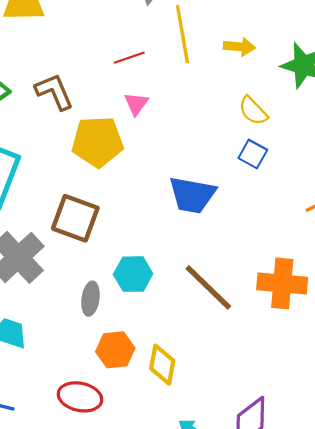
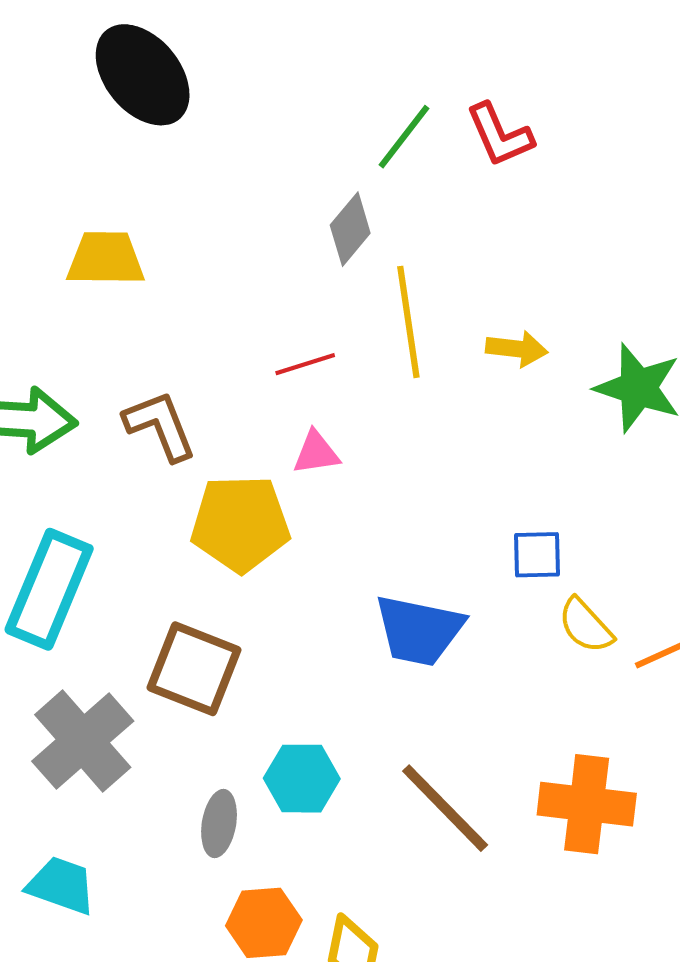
pink triangle: (136, 104) -> (316, 453), turned 44
yellow semicircle: (253, 111) -> (586, 626), moved
blue square: (253, 154) -> (537, 555), turned -32

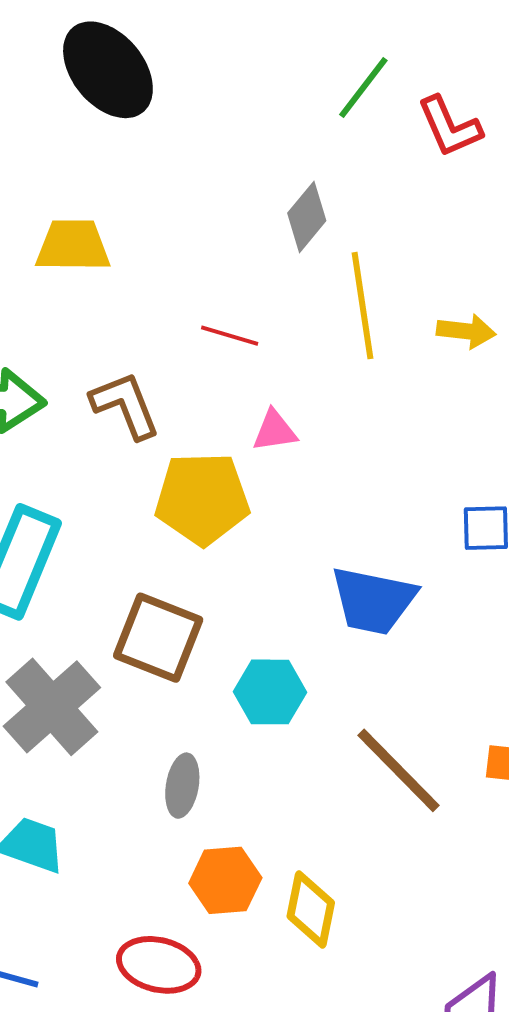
green line: (404, 137) -> (363, 88), moved
red line: (305, 364) -> (230, 336), moved, turned 34
cyan hexagon: (302, 779) -> (270, 692), moved

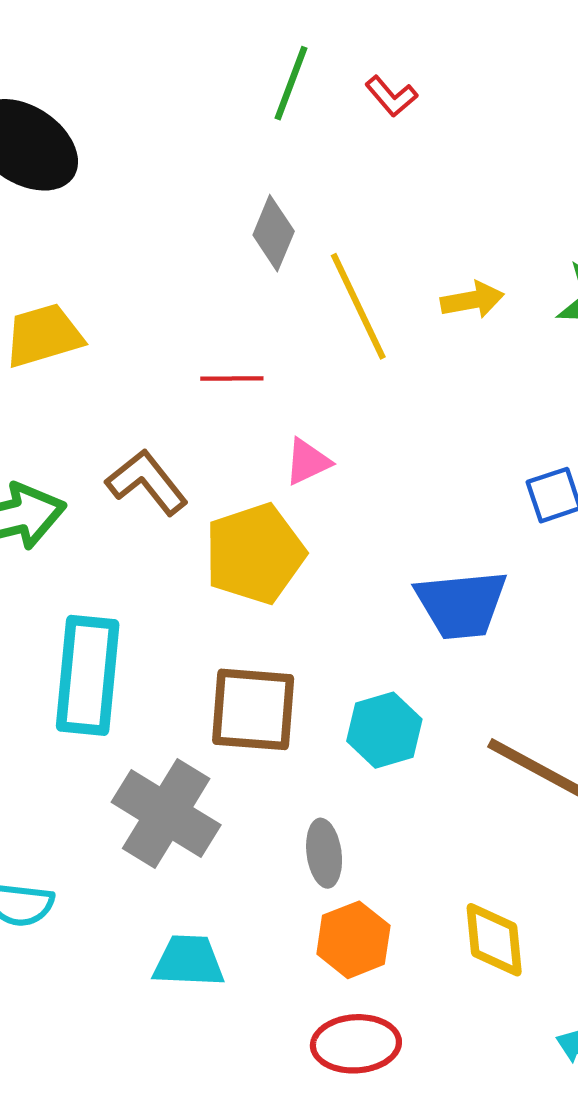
red L-shape: (450, 127) -> (391, 96), size x0.7
orange hexagon: (225, 880) -> (353, 940), moved

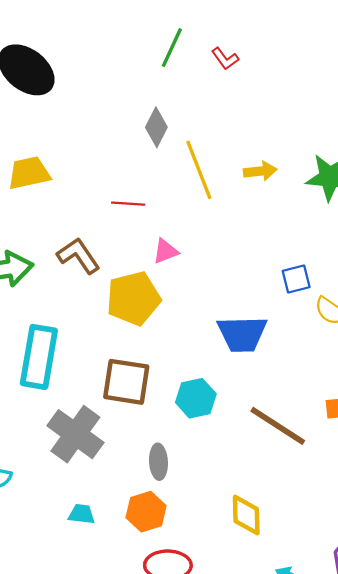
orange hexagon: (353, 940) -> (146, 512), moved
cyan trapezoid: (189, 961) -> (82, 514), size x0.7

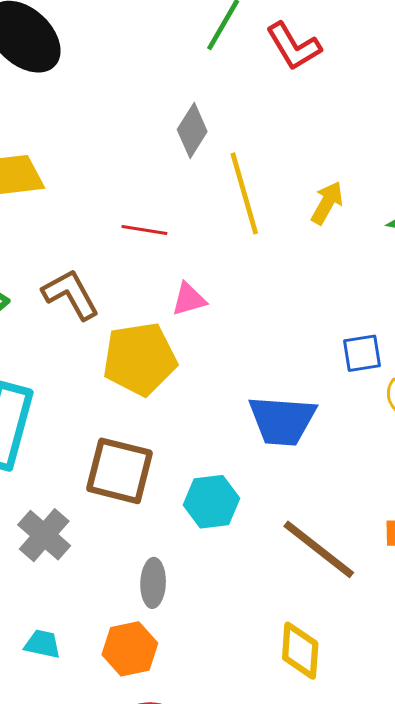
red L-shape: (225, 59) -> (294, 46), size x1.5
yellow arrow: (260, 171) -> (327, 203), turned -60
gray cross: (75, 434) -> (44, 535), size x0.7
yellow diamond: (246, 515) -> (300, 651), moved

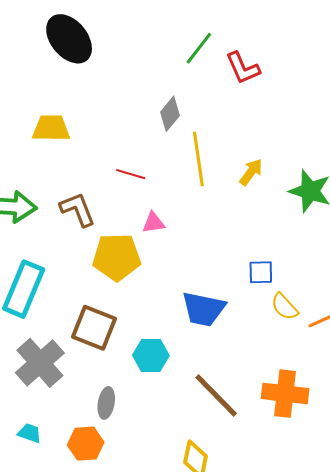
gray cross: (44, 535) -> (40, 363), size x1.4

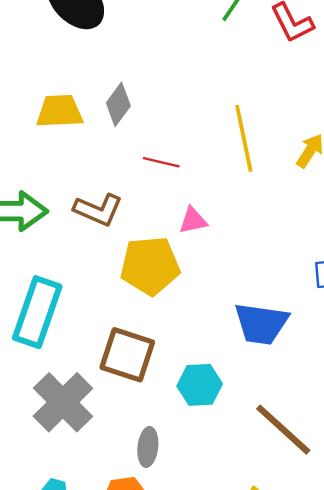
gray diamond: (170, 114) -> (118, 104), moved
brown L-shape: (78, 209) -> (98, 210), turned 138

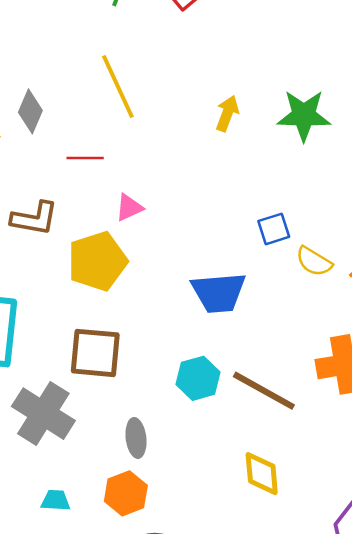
yellow line: (244, 138) -> (118, 87), moved
cyan hexagon: (200, 385) -> (198, 378), moved

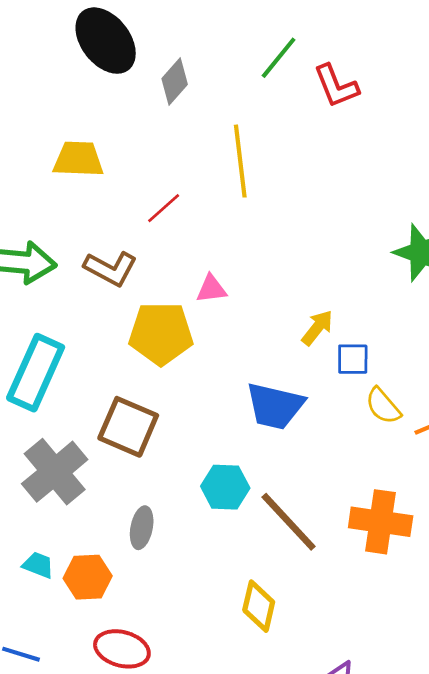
gray diamond: (30, 111) -> (175, 81), moved
yellow arrow: (227, 113) -> (317, 328), moved
red line: (85, 158) -> (164, 208), moved, turned -60
orange hexagon: (126, 493) -> (88, 577), moved

